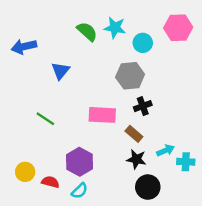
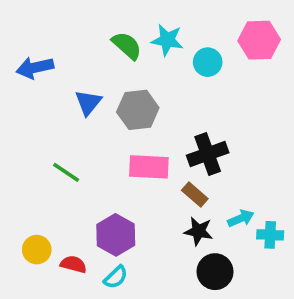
gray hexagon: (130, 76) -> (138, 110), moved
black cross: (143, 106) -> (208, 154), size x1.5

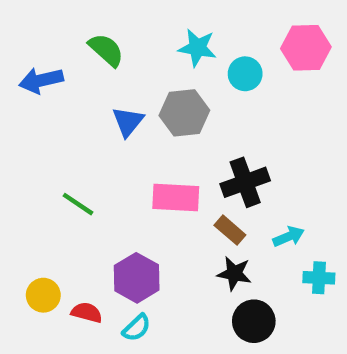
green semicircle: (127, 46) -> (106, 50), moved
blue triangle: (88, 103) -> (128, 122), moved
gray hexagon: (138, 110) -> (184, 113), moved
cyan arrow: (241, 218) -> (289, 237), moved

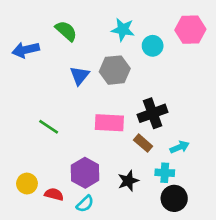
black star: (234, 273) -> (128, 181), moved, turned -30
cyan cross: (319, 278) -> (165, 173), moved
black circle: (254, 321) -> (174, 198), moved

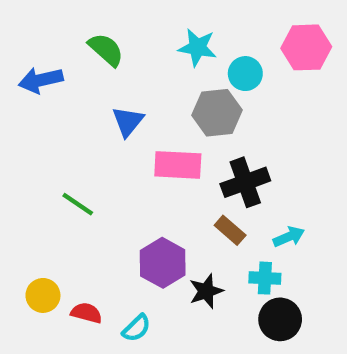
gray hexagon: (115, 70) -> (217, 113), moved
pink rectangle: (109, 123) -> (178, 165), moved
purple hexagon: (85, 173) -> (163, 263), moved

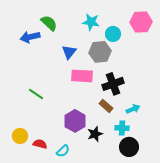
blue arrow: (41, 80) -> (30, 37), moved
blue triangle: (128, 121) -> (69, 52), moved

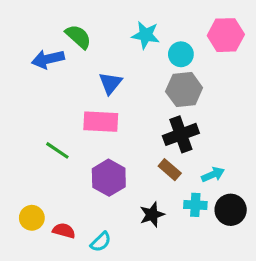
gray hexagon: (100, 52) -> (184, 90), moved
pink rectangle: (82, 76) -> (101, 122), moved
purple hexagon: (75, 121) -> (109, 178), moved
black circle: (129, 147) -> (231, 210), moved

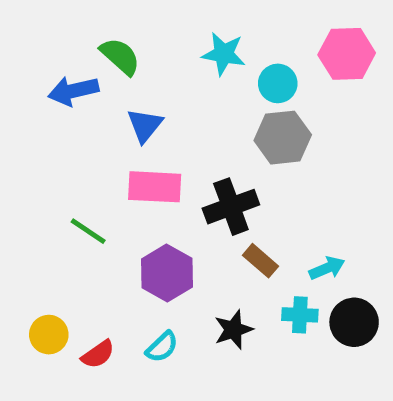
blue triangle: (110, 83) -> (145, 125), moved
black cross: (181, 134) -> (231, 207), moved
red semicircle: (64, 231) -> (98, 354), turned 130
cyan semicircle: (101, 242) -> (162, 347), moved

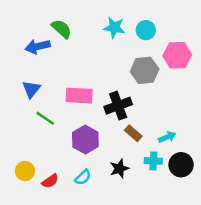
pink hexagon: (347, 54) -> (177, 55), moved
cyan circle: (278, 83) -> (146, 30), moved
blue triangle: (145, 125) -> (31, 89), moved

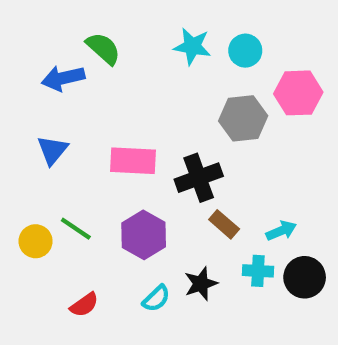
green line: (45, 118) -> (76, 229), moved
yellow circle: (25, 171) -> (36, 241), moved
cyan semicircle: (83, 177) -> (156, 298), moved

